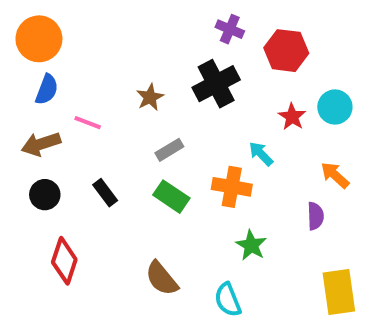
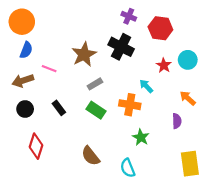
black cross: (216, 84) -> (121, 47), turned -35
brown star: (150, 97) -> (84, 54), size x1.6

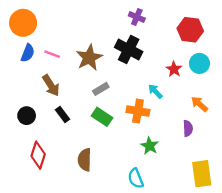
red hexagon: (160, 28) -> (190, 30), moved
pink line: (49, 69) -> (52, 54), moved
brown arrow: (23, 81) -> (51, 85), moved, turned -105
brown semicircle: (91, 156) -> (85, 160), moved, turned 40

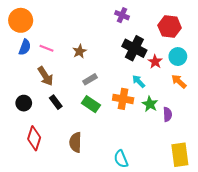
black cross: (129, 49) -> (134, 48), moved
brown star: (89, 58) -> (80, 51), size x0.6
orange arrow: (199, 104) -> (179, 81), moved
green star: (150, 146) -> (150, 104), moved

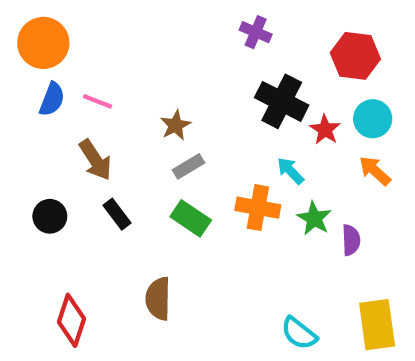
brown star: (80, 51) -> (175, 125), moved
red diamond: (34, 138) -> (71, 320), moved
cyan semicircle: (121, 159) -> (299, 333), moved, turned -30

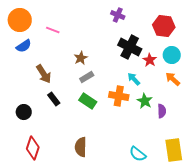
blue semicircle: (52, 99) -> (24, 46), turned 35
pink line: (97, 101) -> (53, 30), moved
black circle: (50, 216) -> (24, 112), moved
brown semicircle: (158, 299) -> (81, 147), moved

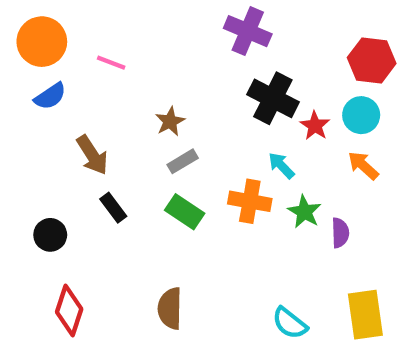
purple cross: (118, 15) -> (248, 31), size x1.5
red hexagon: (164, 26) -> (372, 61), moved

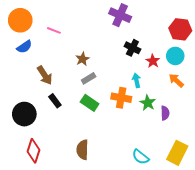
black cross: (273, 98) -> (132, 48), size x0.7
cyan arrow: (281, 166) -> (136, 80), turned 32
black circle: (50, 235) -> (24, 114), size x1.5
yellow rectangle: (365, 315) -> (177, 153), turned 35

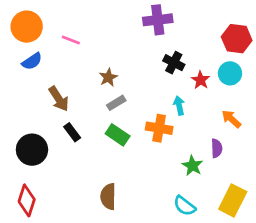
purple cross: (120, 15) -> (158, 20), turned -30
orange arrow: (176, 80) -> (231, 119), moved
green star: (148, 103) -> (193, 166), moved
red diamond: (33, 151) -> (27, 200), moved

